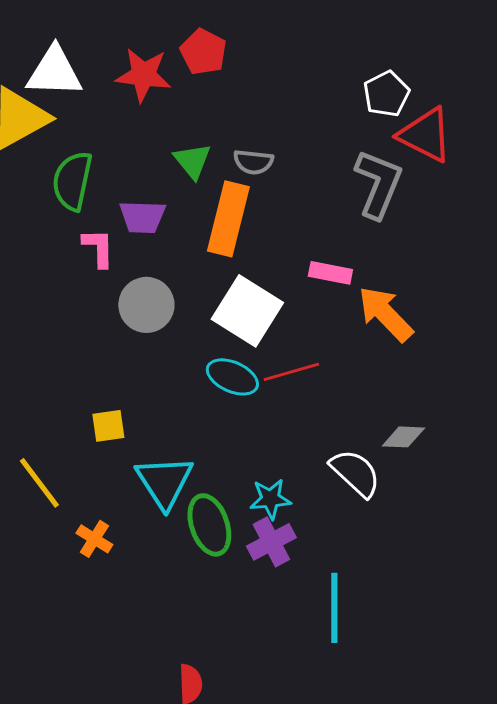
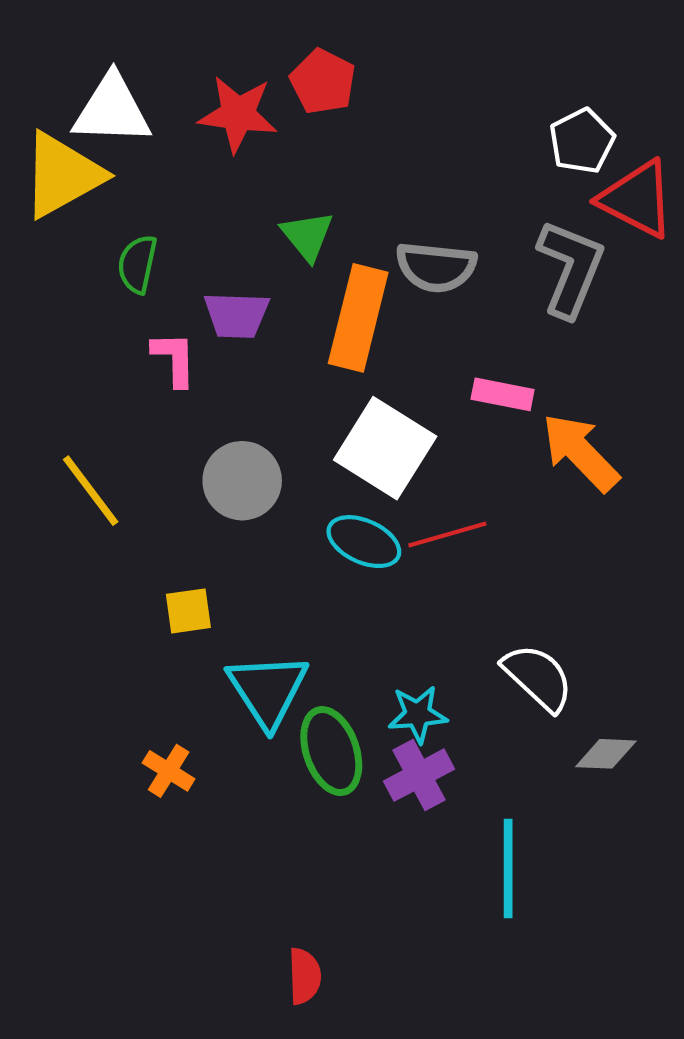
gray semicircle: (253, 162) -> (436, 267), moved, size x1.4
green semicircle: (72, 181) -> (137, 264), size x0.7
gray circle: (146, 305) -> (242, 481), moved
gray diamond: (403, 437) -> (606, 754), moved
yellow line: (39, 483) -> (91, 491), moved

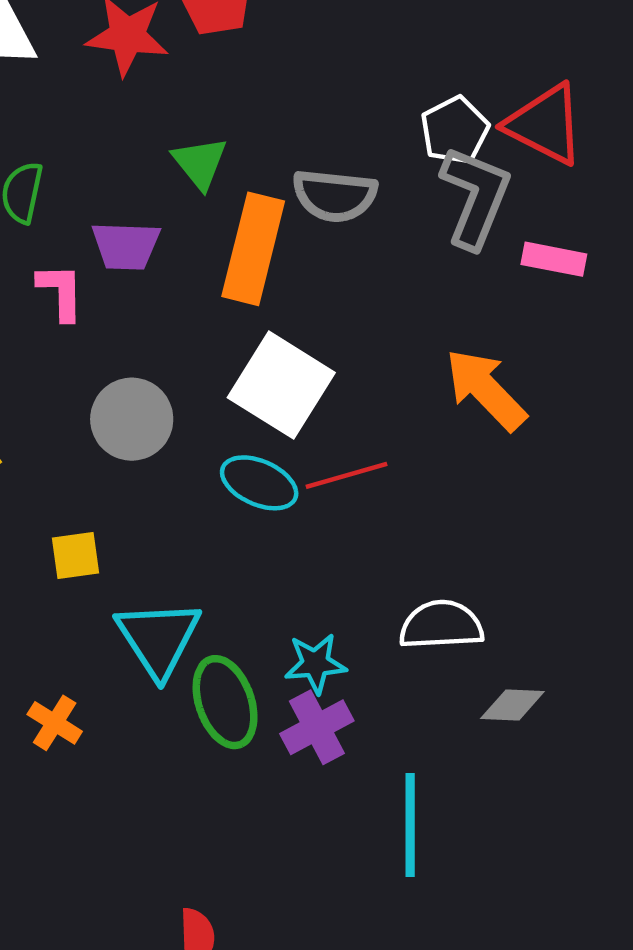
white pentagon: (582, 141) -> (455, 130), moved
pink rectangle: (503, 394) -> (554, 259), moved
white semicircle: (538, 677) -> (441, 625), turned -46

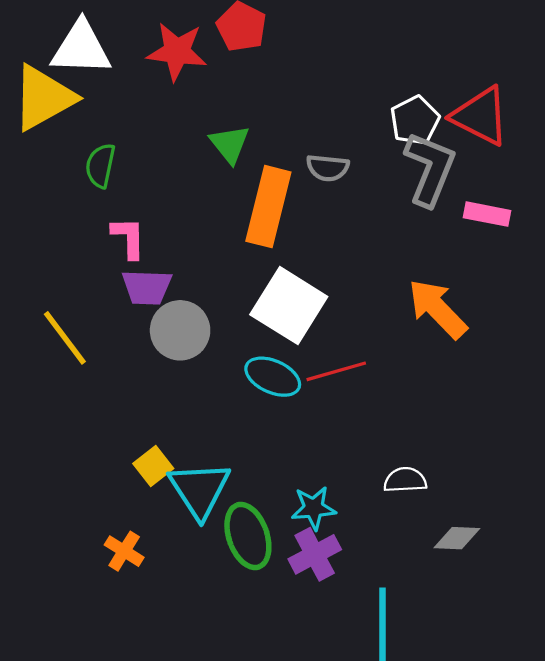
gray semicircle: (335, 195) -> (328, 168), size x0.7
purple trapezoid: (126, 246) -> (147, 287), moved
yellow square: (75, 555) -> (153, 466), moved, turned -30
white semicircle: (441, 625) -> (405, 480), size x0.7

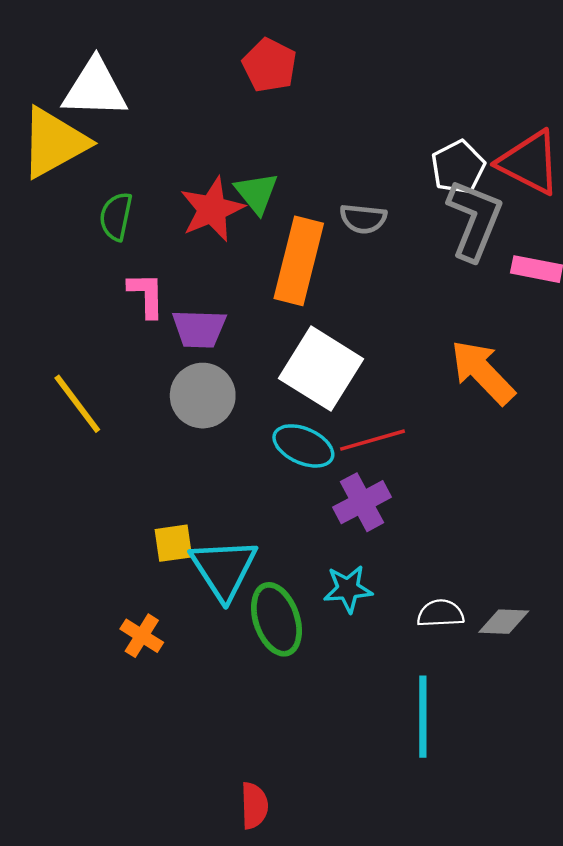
red star: (177, 51) -> (212, 209), moved, turned -30
purple trapezoid: (147, 287) -> (199, 329), moved
yellow square: (153, 466) -> (173, 543), turned 30
white semicircle: (405, 480) -> (440, 613), moved
purple cross: (315, 554) -> (362, 502), moved

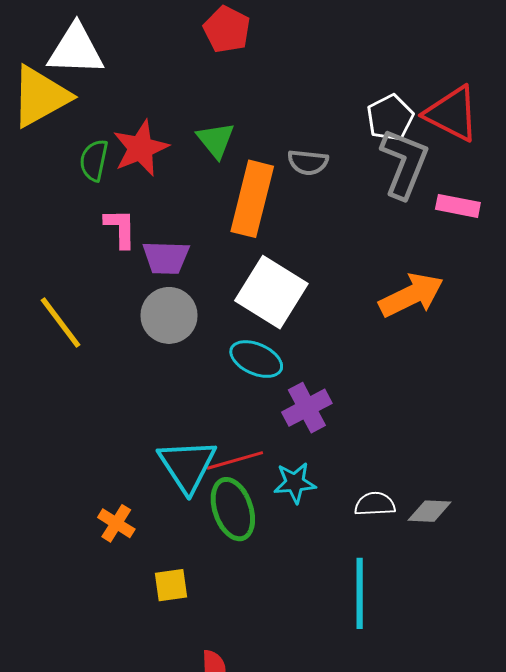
red star: (212, 209) -> (141, 148), moved
orange arrow: (483, 372) -> (411, 295), turned 108
red line: (373, 440) -> (235, 460), moved
yellow square: (173, 543) -> (171, 585), moved

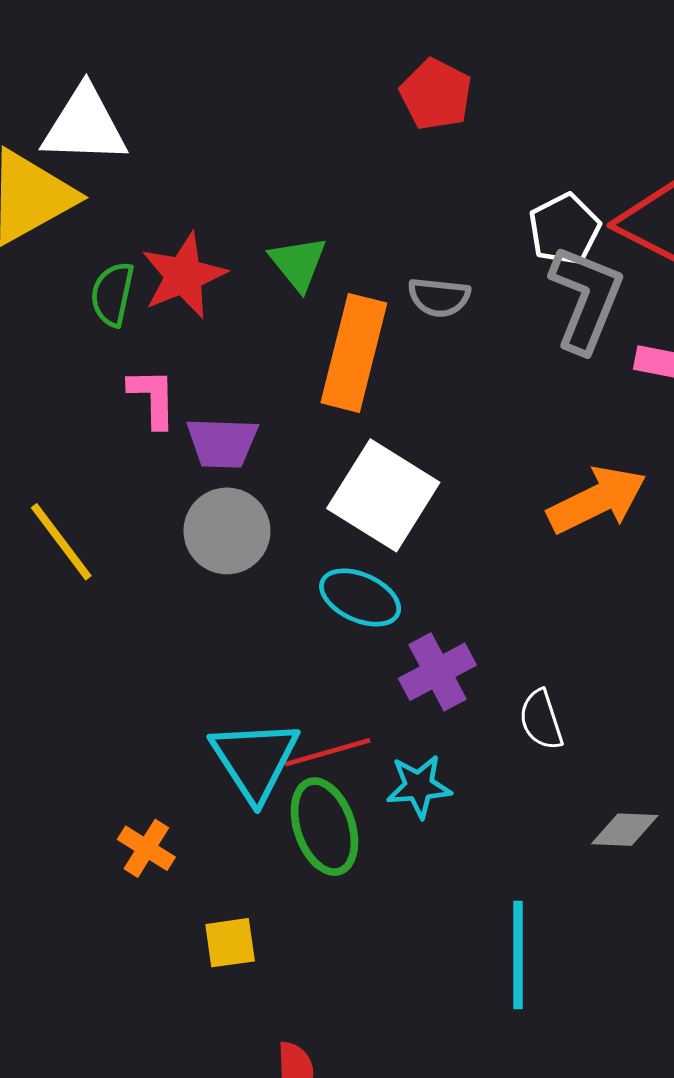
red pentagon: (227, 29) -> (436, 94), moved
white semicircle: (375, 504) -> (541, 720), moved, turned -105

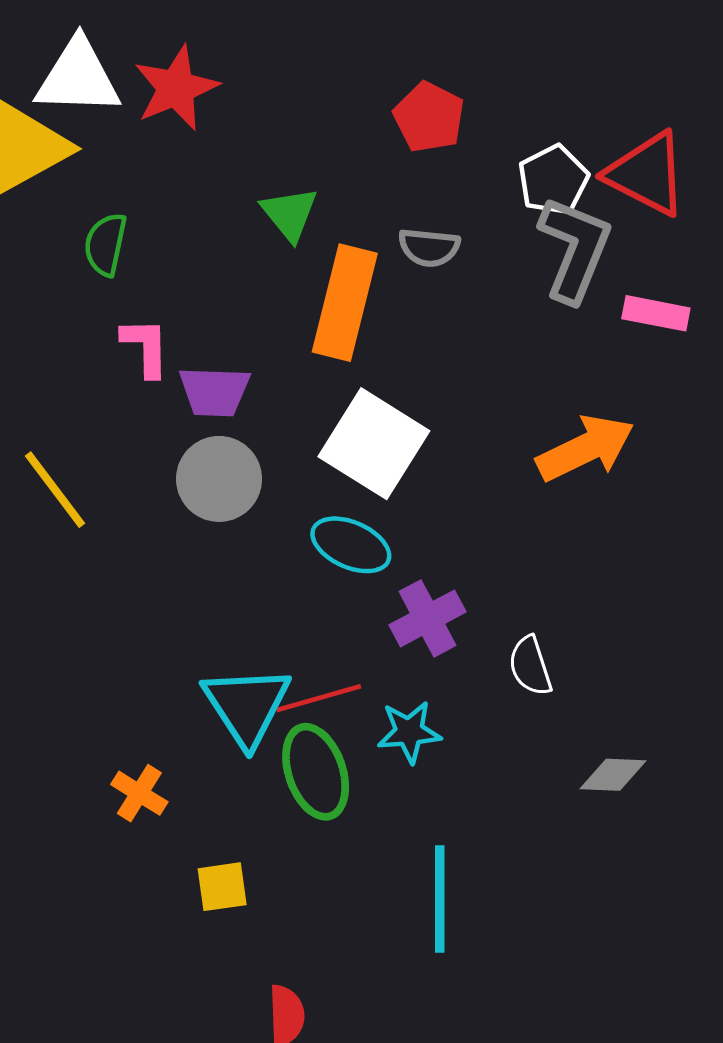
red pentagon: (436, 94) -> (429, 117), moved
red star: (184, 276) -> (176, 88), moved
cyan line: (518, 955) -> (440, 899), moved

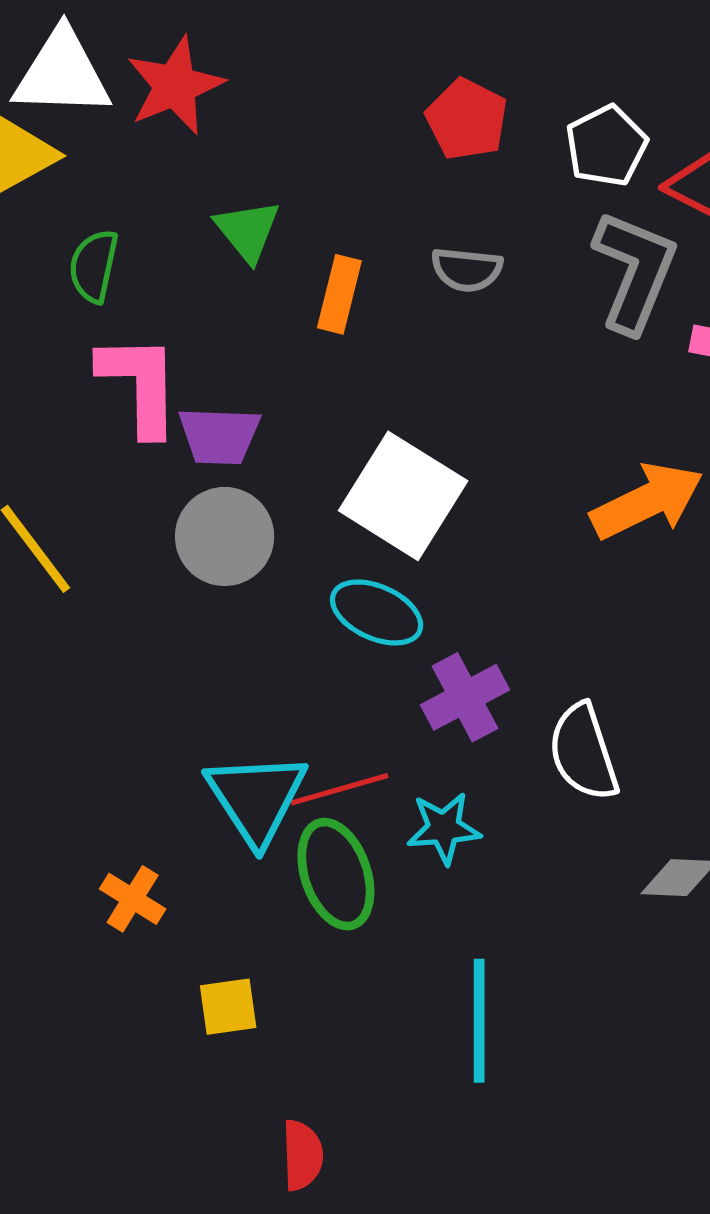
white pentagon: (553, 180) -> (606, 146), moved
green triangle: (290, 214) -> (248, 231), moved
orange rectangle: (345, 303) -> (339, 294), moved, size x0.6
pink L-shape: (145, 347) -> (140, 384), size x1.5
white semicircle: (530, 666) -> (583, 752), size x1.4

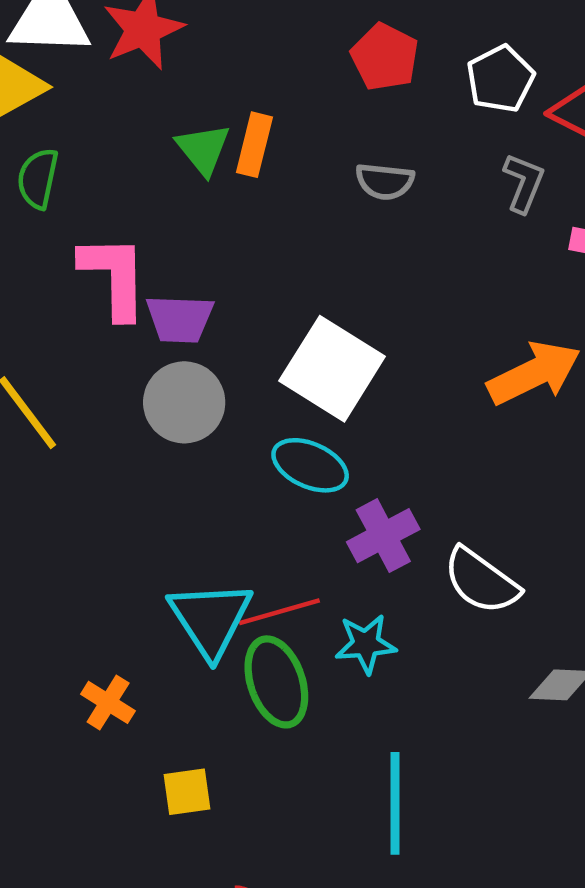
green semicircle: (94, 266) -> (38, 178), moved
gray L-shape: (635, 271) -> (524, 183), size x0.6
orange rectangle: (339, 294) -> (254, 145), moved
white semicircle: (583, 752) -> (481, 581), turned -36

